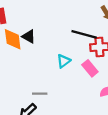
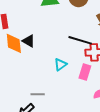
pink rectangle: (90, 68) -> (85, 72), turned 56

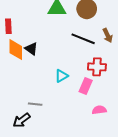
black line: (80, 40) -> (83, 39), moved

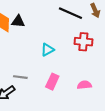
black triangle: (31, 49) -> (18, 21), turned -32
pink rectangle: (86, 86) -> (52, 82), moved

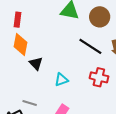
black triangle: (18, 21) -> (36, 64), moved, turned 32

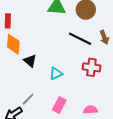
gray line: (30, 103) -> (28, 99), turned -56

